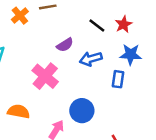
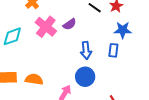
blue arrow: (91, 59) -> (86, 50), moved, turned -78
pink cross: (45, 76) -> (46, 27), moved

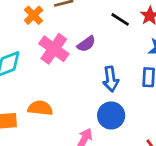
orange semicircle: (34, 79) -> (40, 108), moved

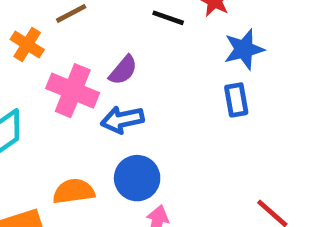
blue arrow: (111, 79) -> (122, 120), moved, turned 100
blue circle: (111, 115) -> (137, 178), moved

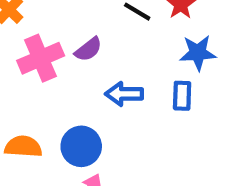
pink cross: (73, 91) -> (41, 58), turned 33
blue arrow: (122, 120) -> (124, 94), moved

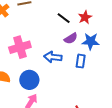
purple semicircle: (88, 49) -> (71, 38), moved
pink cross: (41, 58) -> (20, 47), moved

